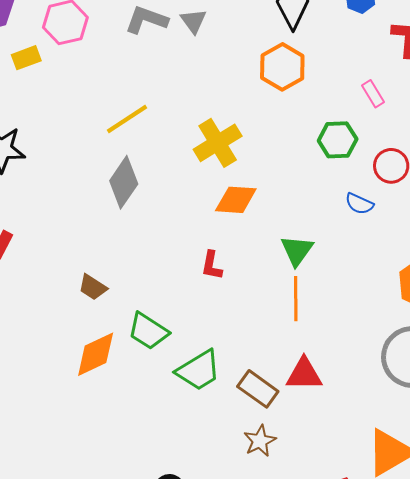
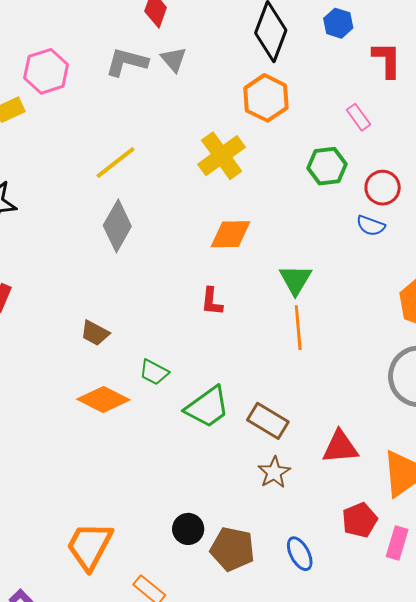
yellow cross: (218, 143) -> (222, 156), moved
blue semicircle: (359, 204) -> (371, 226), moved
green trapezoid: (148, 331) -> (154, 372), size x0.7
orange diamond: (96, 354) -> (103, 400), turned 57
red triangle: (304, 374) -> (340, 447), moved

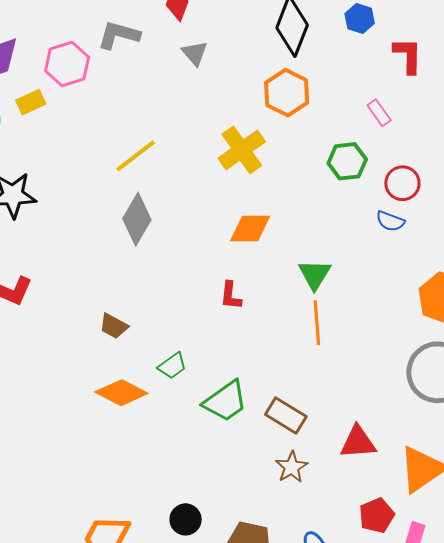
gray L-shape: (127, 62) -> (119, 35), moved
green trapezoid: (154, 372) -> (172, 366), turned -64
black circle: (188, 529) -> (186, 519), moved

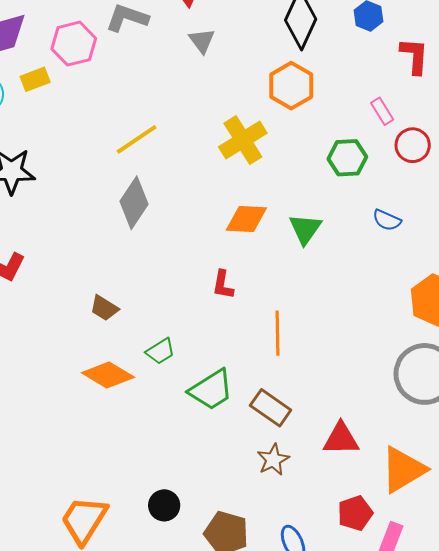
red circle: (402, 183) -> (413, 145), moved
green triangle: (315, 274) -> (305, 229), moved
orange line: (317, 323) -> (277, 333), moved

